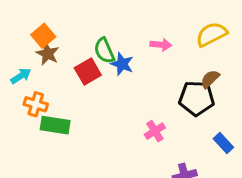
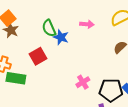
red square: (88, 71) -> (38, 56), moved
black pentagon: (197, 98) -> (111, 90), moved

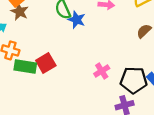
red square: (38, 56) -> (46, 63), moved

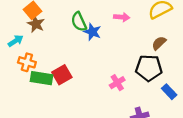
black pentagon: (134, 80) -> (149, 68), moved

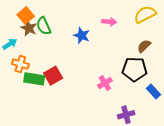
green semicircle: (79, 22) -> (44, 26), moved

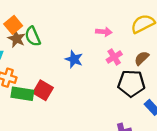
blue star: (82, 35) -> (74, 59), moved
red square: (53, 76) -> (43, 90), turned -30
pink cross: (105, 83) -> (114, 57), moved

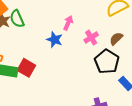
pink arrow: (104, 32) -> (68, 23), moved, turned -72
black pentagon: (131, 83) -> (107, 62), turned 30

